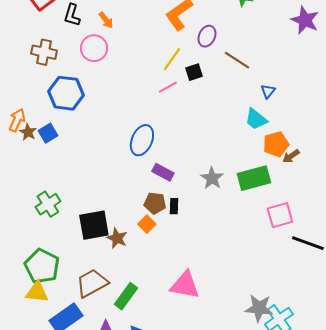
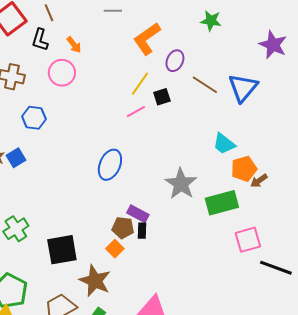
blue triangle: (268, 91) -> (243, 88), moved, size x2.0
blue hexagon: (66, 93) -> (34, 118), size x0.7
purple rectangle: (163, 172) -> (138, 214), moved
gray star: (212, 178) -> (181, 184), moved, size x1.4
brown star: (117, 238) -> (95, 281), moved, size x1.5

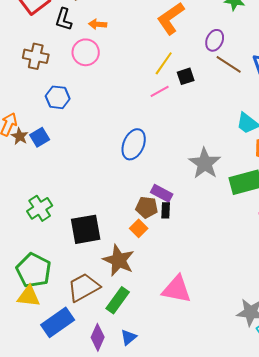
orange arrow: (74, 45) -> (98, 24), turned 132
purple ellipse: (175, 61) -> (215, 40), moved

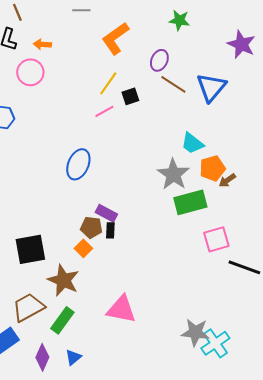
gray star: (205, 163) -> (173, 174), moved

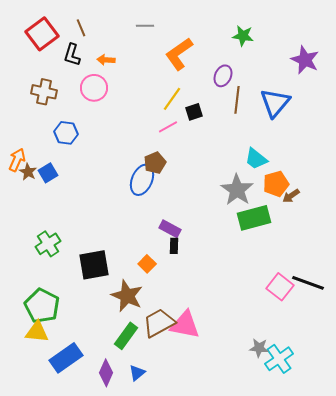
brown line: (173, 84) -> (237, 100), turned 64
brown pentagon: (91, 227) -> (155, 163), moved, turned -30
pink square: (216, 239) -> (280, 287), moved, turned -36
brown trapezoid: (28, 307) -> (159, 323), moved
gray star: (195, 332) -> (259, 348), size x0.7

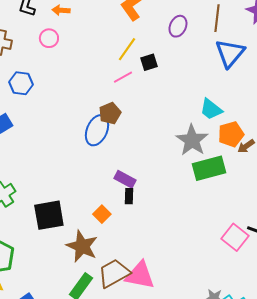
pink circle: (94, 88) -> (49, 38), size x0.7
brown line: (237, 100) -> (217, 18), moved

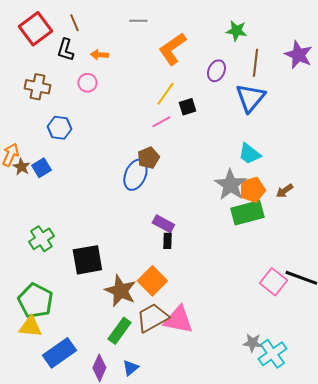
blue triangle: (230, 53) -> (250, 98), moved
orange pentagon: (231, 134) -> (252, 190), moved
orange square: (102, 214) -> (152, 281), moved, size x1.6

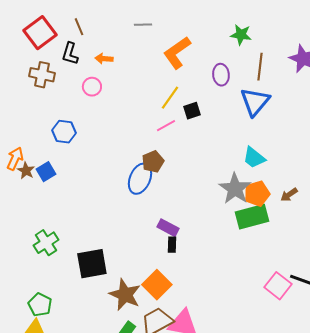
purple ellipse: (216, 71) -> (221, 75), turned -30
brown cross: (37, 87) -> (42, 75), moved
green pentagon: (35, 301) -> (40, 305), size x0.7

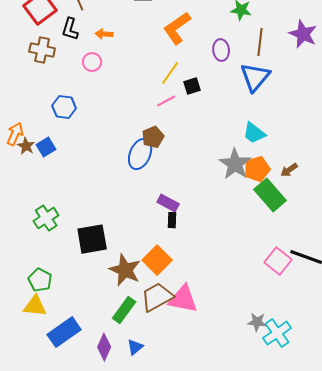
green rectangle: (252, 217) -> (270, 195), moved, turned 64

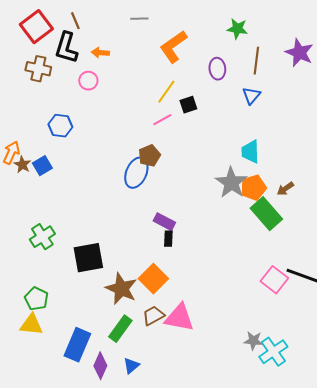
black L-shape: (70, 29) -> (66, 48), size x1.4
blue triangle: (255, 77) -> (251, 96), size x0.6
cyan trapezoid: (254, 133) -> (250, 152), turned 50
brown trapezoid: (157, 297) -> (153, 316), size x0.7
blue rectangle: (64, 332) -> (77, 345), moved, turned -32

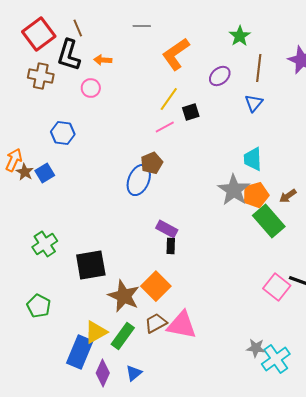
green star: (237, 29) -> (240, 36), turned 30
purple ellipse: (217, 69) -> (220, 76), turned 55
yellow triangle: (31, 325) -> (96, 332), moved, turned -35

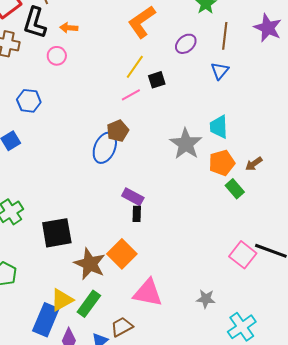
gray star: (234, 190) -> (186, 144), moved
green rectangle: (269, 221) -> (235, 189), size x0.6
brown trapezoid: (156, 323) -> (122, 327), moved
gray star: (256, 348) -> (206, 299), moved

